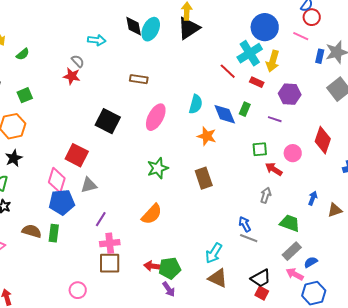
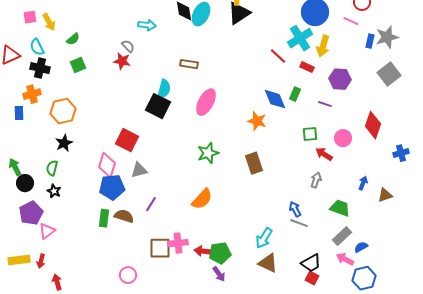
green square: (25, 95) -> (78, 65), moved
cyan semicircle: (196, 104) -> (164, 89), moved
brown semicircle: (32, 231) -> (124, 216), moved
pink cross: (110, 243) -> (178, 243), moved

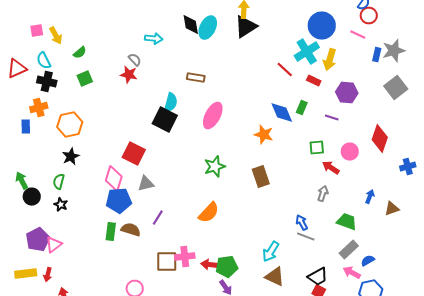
purple pentagon: (31, 213) -> (38, 240), moved

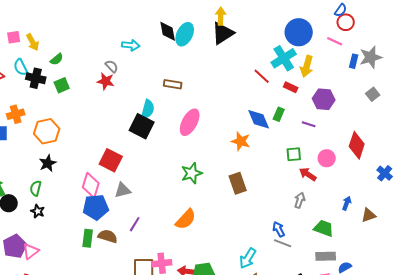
black cross: (47, 82) -> (36, 78), moved
gray square: (396, 88) -> (373, 94), size x0.6
blue cross: (408, 167) -> (385, 173), turned -35
gray rectangle: (349, 250) -> (326, 256), turned 42

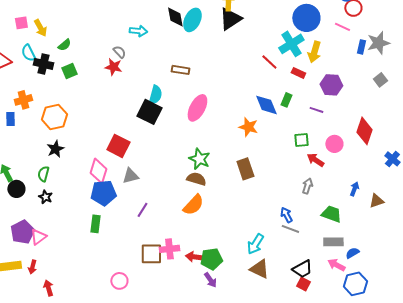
green star: (192, 173) -> (199, 159), turned -30
brown semicircle: (108, 236) -> (196, 179), moved

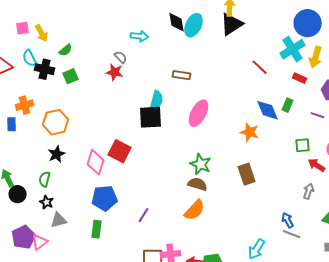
red line: (269, 62) -> (260, 67), moved
black square: (149, 112) -> (151, 117), turned -30
pink diamond: (98, 171) -> (96, 162), moved
gray triangle: (130, 176) -> (59, 220), moved

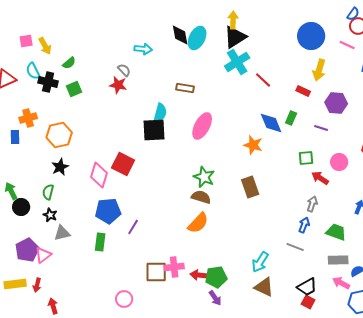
cyan cross: (293, 49) -> (237, 62), moved
purple line: (144, 215) -> (133, 227), moved
blue arrow: (288, 220) -> (304, 225), moved, turned 49

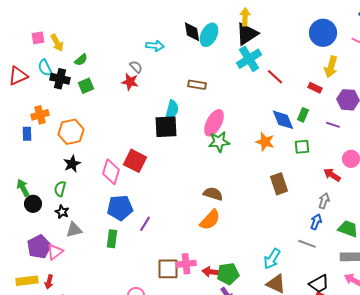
green square: (306, 158) -> (302, 147), moved
green star: (204, 177) -> (219, 142), moved, turned -30
brown rectangle: (250, 187) -> (279, 184), moved

